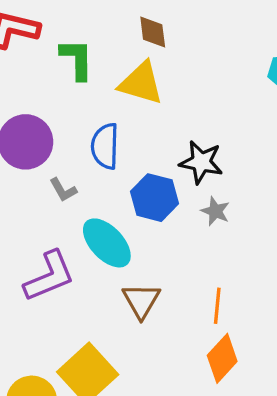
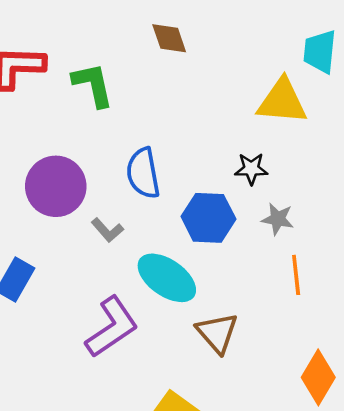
yellow triangle: (141, 83) -> (282, 101), moved
black star: (201, 162) -> (251, 169), size x0.7
orange line: (217, 306) -> (296, 275), moved

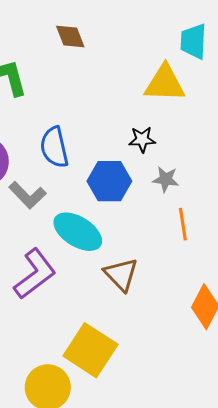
gray L-shape: (107, 230) -> (27, 195), size x1.4

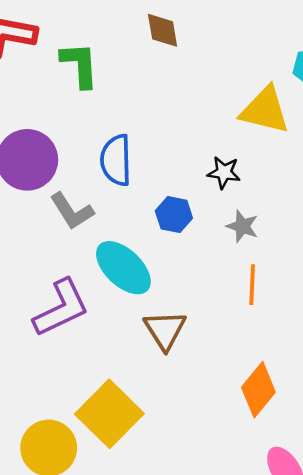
blue hexagon: (109, 181) -> (174, 215), size x0.7

